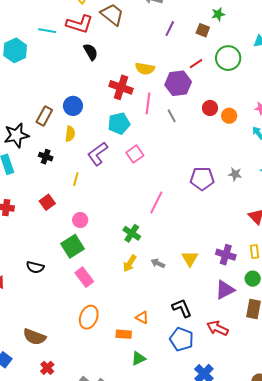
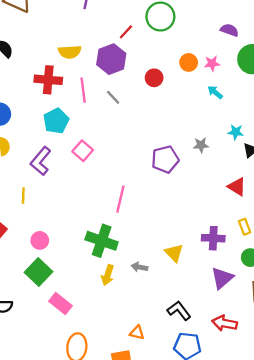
orange circle: (229, 116) -> (189, 62), moved
green cross: (132, 233) -> (102, 241), size x1.5

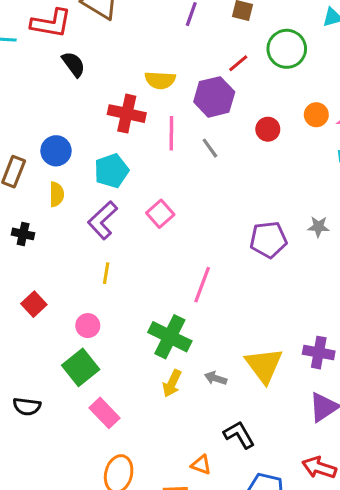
cyan pentagon: (56, 121) -> (111, 171), moved
yellow line: (23, 196) -> (106, 273), moved
yellow triangle: (174, 253) -> (264, 365), size x1.5
black L-shape: (179, 311) -> (239, 435), moved

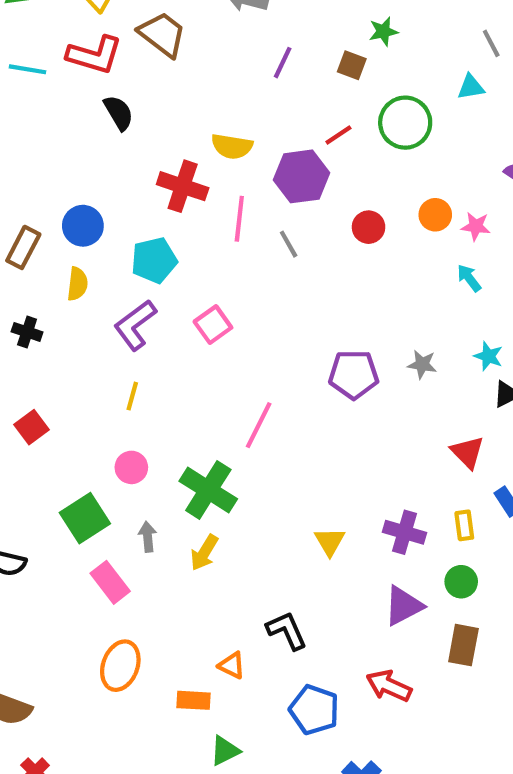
pink circle: (88, 326) -> (131, 467), moved
yellow triangle: (264, 365) -> (330, 542), size x0.6
gray arrow: (216, 378) -> (148, 537), moved, turned 60

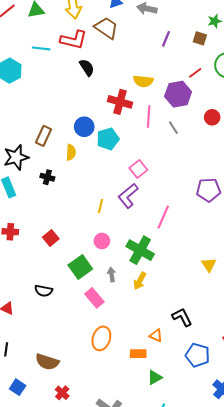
blue circle: (83, 226) -> (84, 127), moved
purple L-shape: (135, 325) -> (128, 196), moved
red square: (32, 427) -> (51, 238), moved
yellow triangle: (330, 542) -> (209, 265), moved

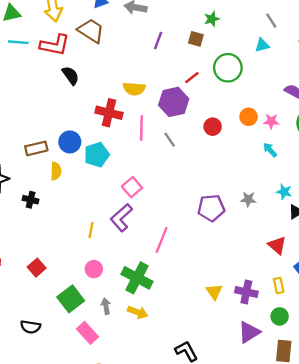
cyan line: (41, 48) -> (18, 42), moved
brown rectangle: (43, 136) -> (36, 148), moved, turned 54
yellow arrow: (140, 281) -> (138, 312), turned -96

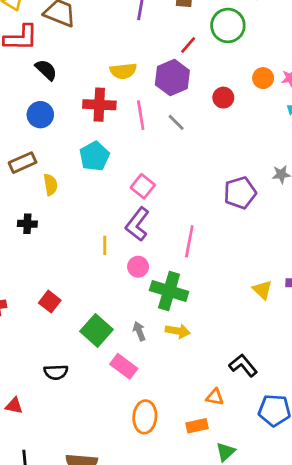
blue circle: (70, 142) -> (40, 115), moved
pink circle: (94, 269) -> (138, 267), moved

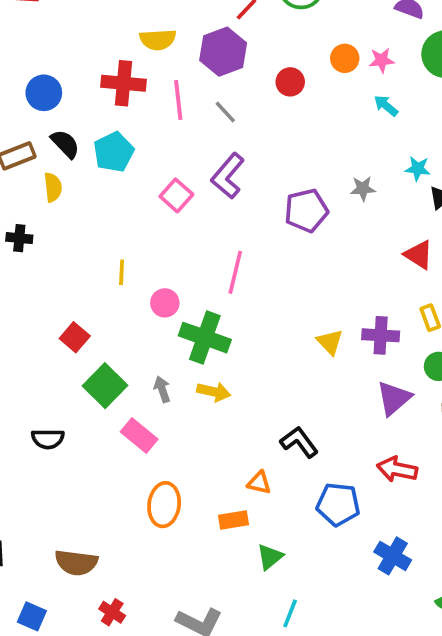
black semicircle: (46, 70) -> (65, 144), moved
purple L-shape: (137, 224) -> (228, 176), moved
red square: (50, 302) -> (75, 337), moved

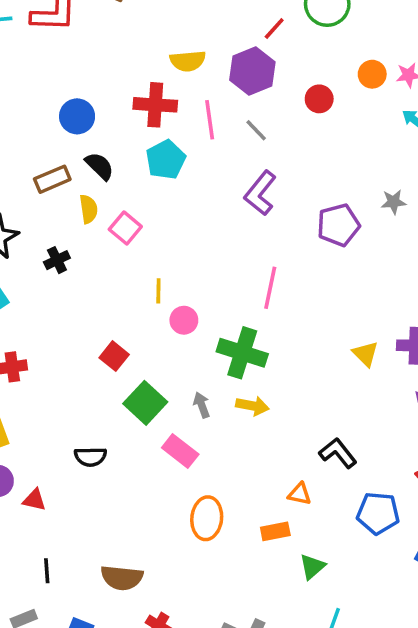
cyan pentagon: (114, 152) -> (166, 160), moved
pink square: (176, 195) -> (125, 228), moved
black cross: (19, 238) -> (57, 260), turned -30
pink circle: (165, 303) -> (184, 320), moved

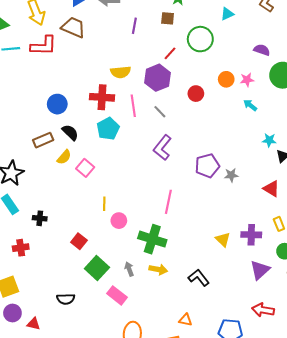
gray star: (394, 202) -> (231, 175), moved
yellow semicircle: (89, 209) -> (64, 157), turned 49
black cross: (57, 260) -> (40, 218), moved, turned 32
black L-shape: (338, 453) -> (199, 278), moved

